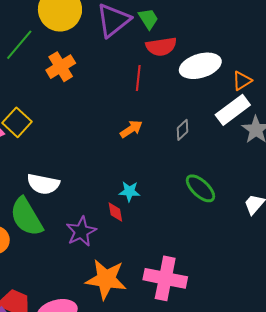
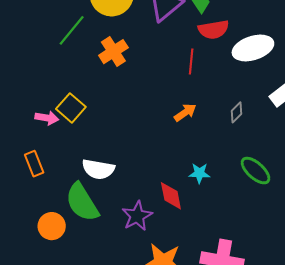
cyan star: (129, 191) -> (199, 173), moved
red diamond: (115, 212) -> (171, 196), size x1.4

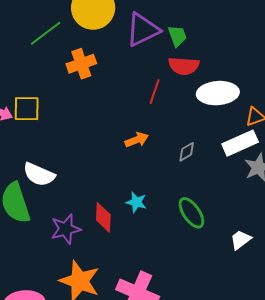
yellow square: (71, 108) -> (27, 109), turned 36

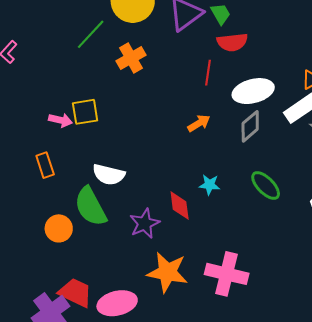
white ellipse: (218, 93) -> (253, 91), moved
gray diamond: (187, 152) -> (250, 126), size x1.5

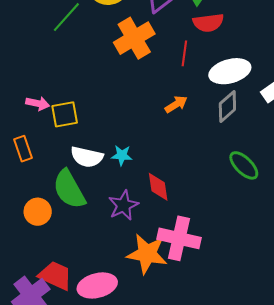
orange cross: (131, 58) -> (134, 38), moved, size x1.4
yellow square: (85, 112) -> (65, 114), moved
cyan star: (209, 185) -> (122, 155), moved
pink cross: (227, 274) -> (179, 238), moved

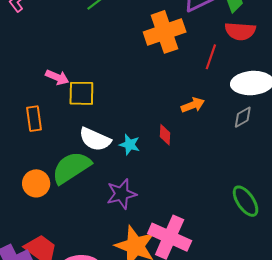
gray diamond: (227, 106) -> (243, 117), size x0.7
green ellipse: (244, 165) -> (246, 201), moved
red diamond: (158, 187) -> (165, 135), moved, size x0.7
green semicircle: (69, 189) -> (71, 168), turned 75

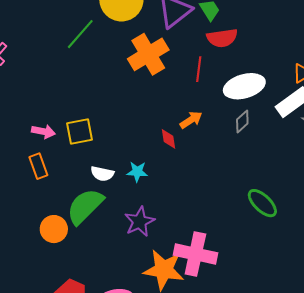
pink arrow: (57, 77) -> (43, 132), moved
red diamond: (165, 135) -> (169, 139), moved
white semicircle: (95, 139) -> (102, 174), size x0.7

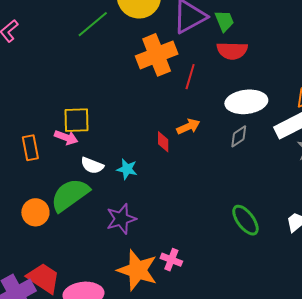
red line: (199, 69) -> (190, 77), moved
pink arrow: (43, 132) -> (66, 137), moved
pink cross: (195, 254) -> (171, 260), size x0.5

